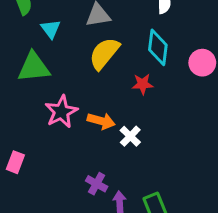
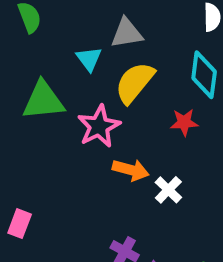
cyan triangle: (51, 29) -> (89, 59), moved
pink star: (61, 112) -> (99, 126), moved

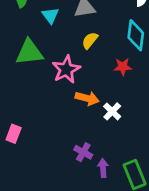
cyan triangle: (89, 59) -> (50, 15), moved
yellow semicircle: (135, 83) -> (90, 40), size x0.6

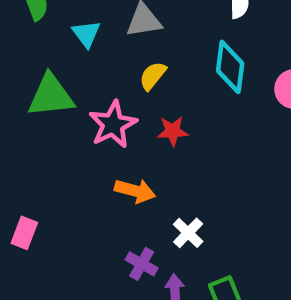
red star: (123, 67) -> (173, 131), moved
orange arrow: (87, 98) -> (135, 191), moved
white cross: (112, 111) -> (188, 233), moved

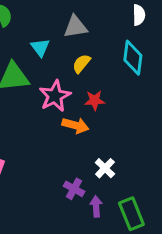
cyan triangle: (86, 34) -> (40, 47), moved
orange arrow: (135, 191) -> (75, 125), moved

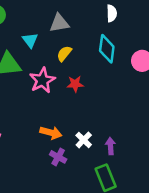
orange arrow: (75, 125) -> (51, 133), moved
purple arrow: (96, 206) -> (110, 146), moved

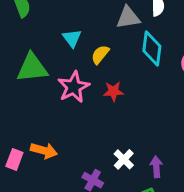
gray triangle: (59, 23) -> (128, 18), moved
cyan triangle: (30, 40) -> (72, 38), moved
orange arrow: (51, 133) -> (44, 151), moved

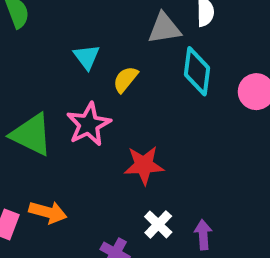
green triangle: (32, 68) -> (31, 135), moved, turned 32
red star: (113, 91) -> (144, 165), moved, size x1.4

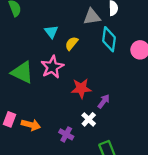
orange arrow: (48, 212) -> (31, 125), moved
purple arrow: (203, 235) -> (104, 101), moved, turned 40

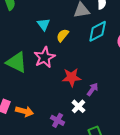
cyan diamond: (109, 39) -> (98, 31), turned 55

